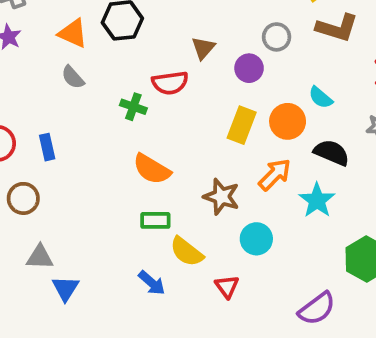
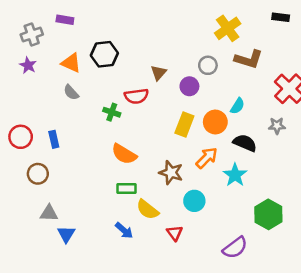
cyan semicircle: (321, 98) -> (237, 106), turned -98

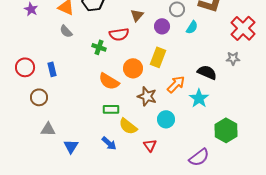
cyan semicircle: (237, 106) -> (192, 27), moved
orange circle: (215, 122) -> (133, 68), moved
blue triangle: (66, 234) -> (71, 146), moved

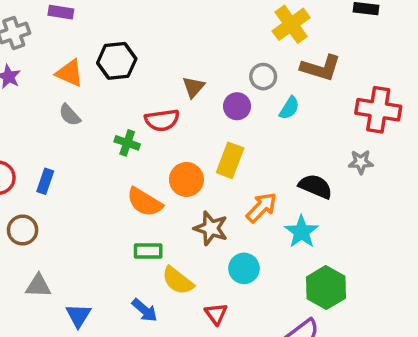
red cross: (243, 28) -> (378, 110), turned -35
blue rectangle: (52, 69) -> (45, 181), turned 32
green hexagon: (226, 130) -> (326, 288), moved

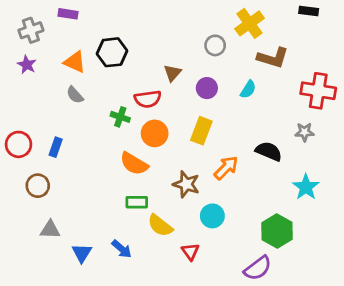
gray circle: (263, 77) -> (215, 45), moved
orange circle: (186, 179) -> (155, 133), moved
cyan star: (302, 232) -> (306, 187), moved
blue arrow: (145, 310) -> (122, 249), moved

